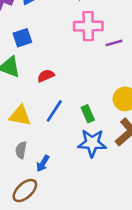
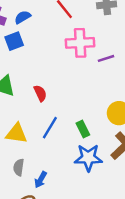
blue square: (22, 38) -> (14, 41), moved
red semicircle: (46, 76) -> (40, 93), turned 91

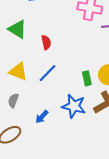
green rectangle: (83, 129) -> (87, 78), moved
blue arrow: (41, 180) -> (42, 117), moved

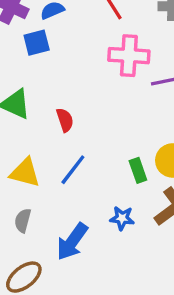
blue star: (74, 106) -> (122, 218), size x0.6
blue arrow: (42, 117) -> (72, 242), size x1.6

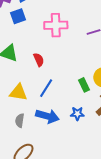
pink cross: (129, 56) -> (56, 25), moved
blue arrow: (72, 242) -> (47, 116), moved, turned -105

